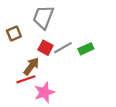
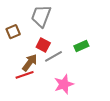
gray line: (63, 48) -> (53, 56), moved
pink star: (44, 92) -> (64, 84), moved

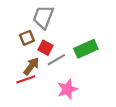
brown square: (13, 32) -> (27, 38), moved
green rectangle: (81, 46) -> (86, 49), size x1.5

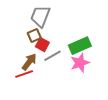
brown square: (27, 38) -> (34, 35), moved
pink star: (67, 89) -> (80, 63), moved

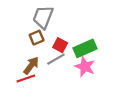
red square: (42, 45) -> (60, 45), moved
pink star: (80, 63) -> (85, 67), turned -30

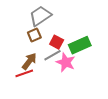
gray trapezoid: (43, 17) -> (40, 16), turned 35
pink star: (85, 67) -> (66, 62), moved

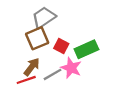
brown square: (34, 35) -> (37, 38), size x1.5
gray line: (53, 55) -> (53, 74), moved

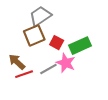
brown arrow: (32, 67) -> (17, 62), moved, turned -84

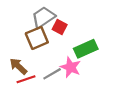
red square: (57, 43) -> (60, 27), moved

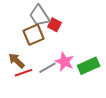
gray trapezoid: (43, 17) -> (40, 16), turned -90
green rectangle: (86, 49) -> (89, 66), moved

